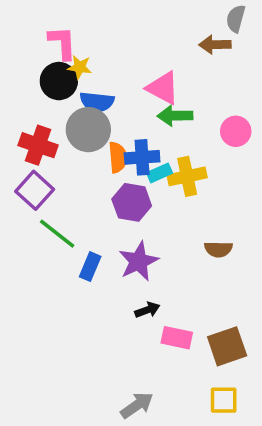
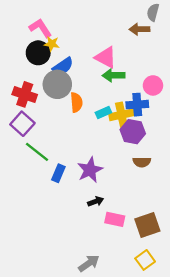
pink L-shape: (62, 43) -> (40, 28), turned -30
blue semicircle: (97, 102) -> (63, 66), turned -40
blue cross: (142, 157) -> (137, 105), moved
purple hexagon: (132, 202) -> (133, 132), moved
yellow square: (224, 400) -> (145, 260), turned -36

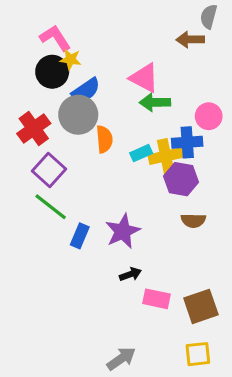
red cross: (25, 94) -> (34, 128), turned 35
purple square: (22, 124) -> (49, 170), moved
yellow square: (145, 260) -> (198, 354), turned 30

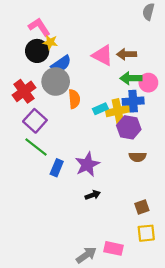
brown arrow: (190, 40) -> (127, 54), moved
green arrow: (155, 102) -> (131, 78), moved
pink rectangle: (156, 299) -> (113, 248), moved
brown square: (201, 306) -> (142, 207), moved, size x0.6
yellow square: (198, 354) -> (146, 233), moved

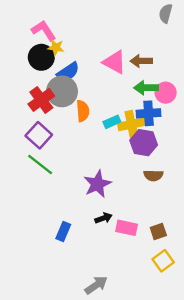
red cross: (24, 91) -> (41, 100), moved
blue rectangle: (57, 168) -> (63, 231), moved
yellow square: (146, 233) -> (163, 261), turned -30
pink rectangle: (113, 248) -> (127, 228), moved

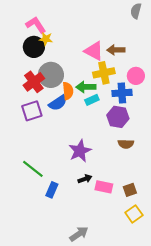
blue semicircle: (68, 72) -> (58, 103), moved
green arrow: (146, 88) -> (86, 87), moved
yellow cross: (131, 124) -> (104, 73), moved
purple square: (39, 135) -> (32, 111), turned 30
green line: (40, 164) -> (33, 169), moved

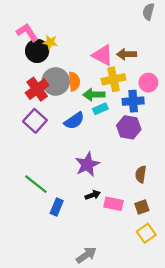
pink L-shape: (36, 25) -> (27, 32), moved
orange semicircle: (68, 91) -> (74, 81), moved
blue semicircle: (58, 103) -> (74, 121), moved
purple square: (32, 111) -> (35, 121), turned -30
brown semicircle: (126, 144) -> (141, 174), moved, turned 98

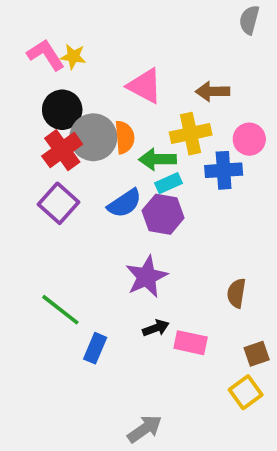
yellow star: (50, 42) -> (73, 57), moved
black circle: (37, 51) -> (62, 110), moved
pink triangle: (103, 55) -> (145, 86), moved
purple hexagon: (129, 127) -> (163, 214), moved
brown square: (142, 207) -> (257, 354), moved

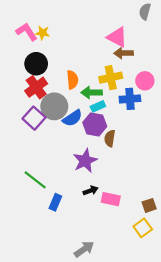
pink triangle: (145, 86) -> (117, 37), moved
gray circle: (93, 137) -> (54, 106), moved
brown semicircle: (236, 293) -> (110, 138), moved

